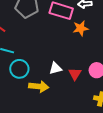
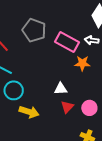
white triangle: (55, 68) -> (61, 89), moved

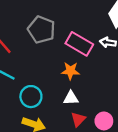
orange star: (82, 63) -> (70, 71), moved
cyan circle: (14, 90) -> (31, 97), moved

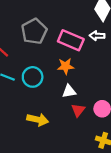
gray pentagon: (41, 30) -> (34, 31), turned 30
cyan circle: (31, 97) -> (33, 77), moved

